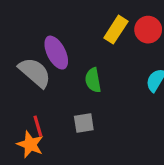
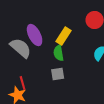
yellow rectangle: (116, 30) -> (64, 36), moved
gray square: (84, 123) -> (58, 74), moved

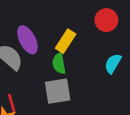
gray square: (58, 74) -> (58, 91), size x1.5

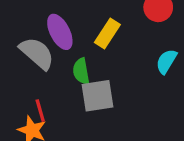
green semicircle: (59, 63) -> (81, 71), moved

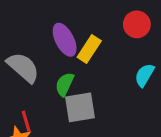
purple ellipse: (60, 32) -> (65, 40), moved
green semicircle: (81, 71) -> (65, 84), turned 35

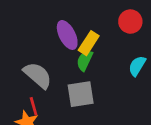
gray semicircle: (23, 67) -> (38, 75), moved
green semicircle: (65, 84) -> (85, 60), moved

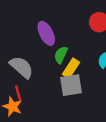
yellow rectangle: (89, 43) -> (71, 68), moved
gray square: (81, 94) -> (71, 85), moved

